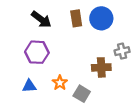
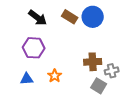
brown rectangle: (76, 18) -> (70, 17), turned -49
gray cross: (122, 51) -> (112, 71), moved
gray square: (82, 94) -> (99, 86), moved

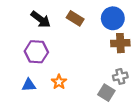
blue circle: (93, 17) -> (113, 18), moved
brown cross: (93, 62) -> (120, 43), moved

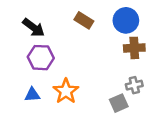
black arrow: (41, 19) -> (34, 28), moved
orange star: (59, 82) -> (66, 91), size x1.5
gray square: (106, 93) -> (119, 103), turned 35

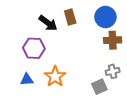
brown rectangle: (84, 20) -> (70, 17), turned 42
black arrow: (34, 28) -> (48, 23), moved

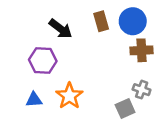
brown rectangle: (70, 17) -> (101, 21), moved
gray cross: (113, 71) -> (142, 90), turned 32

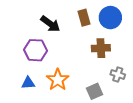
brown cross: (142, 50) -> (101, 48), moved
gray square: (125, 109) -> (95, 91), moved

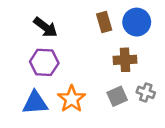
black arrow: (50, 24) -> (46, 27), moved
blue triangle: (28, 83) -> (35, 103), size x1.5
gray square: (95, 91) -> (117, 96), moved

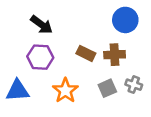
brown rectangle: (104, 22) -> (86, 53), moved, turned -48
blue triangle: (35, 103) -> (18, 91), moved

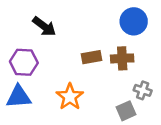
brown rectangle: (86, 53) -> (92, 57), turned -36
purple hexagon: (40, 57) -> (24, 62), moved
gray square: (107, 88) -> (126, 111), moved

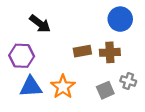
blue triangle: (19, 97) -> (31, 87), moved
gray square: (126, 111) -> (105, 90), moved

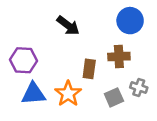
black arrow: (40, 24) -> (68, 26), moved
brown rectangle: (82, 51) -> (89, 69), moved, turned -72

